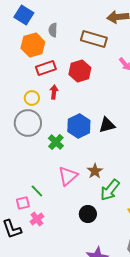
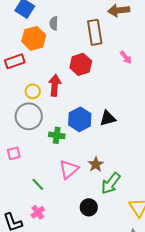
brown rectangle: (94, 39) -> (95, 32), turned 65
red rectangle: (46, 68) -> (15, 61), moved
red arrow: (54, 92) -> (55, 85), size x1.5
green cross: (56, 142) -> (57, 135), turned -35
pink square: (23, 203) -> (14, 153), moved

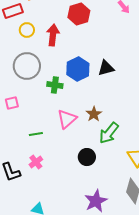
yellow circle: (33, 91) -> (27, 30), moved
green line: (38, 184) -> (36, 134), turned -56

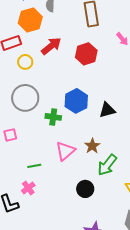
red hexagon: (79, 14) -> (86, 54), moved
red arrow: (53, 35) -> (51, 46), moved, turned 45
black triangle: (106, 68) -> (107, 110), moved
pink cross: (36, 162) -> (28, 188), moved

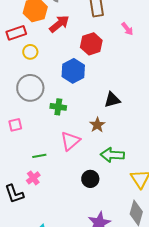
red arrow: (51, 46) -> (59, 24), moved
blue hexagon: (76, 101) -> (73, 71), moved
brown star: (92, 146) -> (97, 125), moved
green arrow: (107, 165) -> (112, 155), turned 55

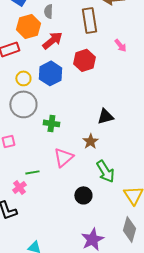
yellow circle: (30, 52) -> (23, 78), moved
blue hexagon: (73, 71) -> (50, 73), moved
green arrow: (112, 155) -> (105, 171), turned -125
pink cross: (33, 178) -> (19, 187), moved

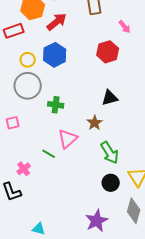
red hexagon: (84, 60) -> (108, 52), moved
green line: (32, 172) -> (49, 154), moved, turned 40
black circle: (83, 195) -> (111, 183), moved

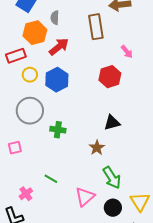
yellow circle: (28, 60) -> (30, 75), moved
pink triangle: (68, 139) -> (85, 197), moved

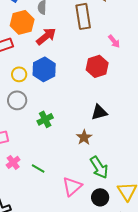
yellow circle: (30, 75) -> (19, 74), moved
gray circle: (30, 111) -> (17, 100), size x0.7
green cross: (58, 130) -> (45, 119), turned -35
pink cross: (26, 194) -> (13, 162), moved

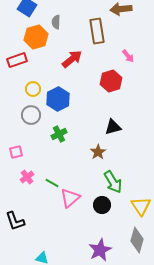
red arrow: (46, 36) -> (72, 59), moved
blue hexagon: (44, 69) -> (58, 99), moved
pink triangle: (72, 186) -> (70, 198), moved
black circle: (100, 197) -> (102, 205), moved

